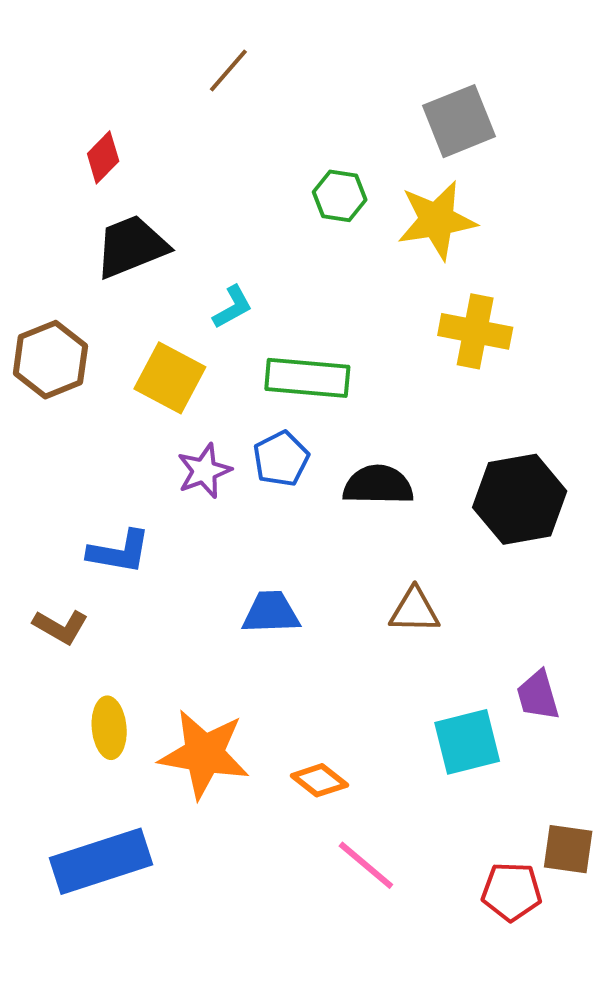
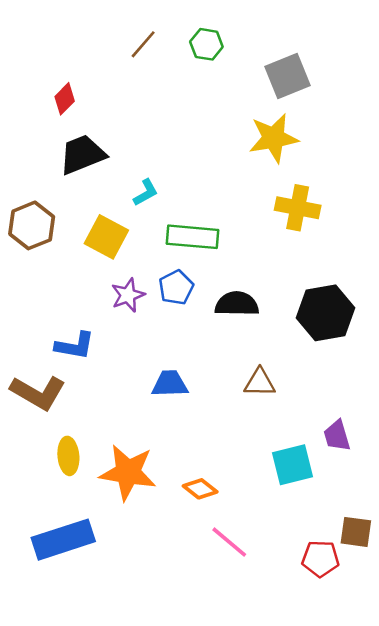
green hexagon: (340, 196) -> (206, 44), moved
brown L-shape: (61, 627) -> (38, 393), size x1.6

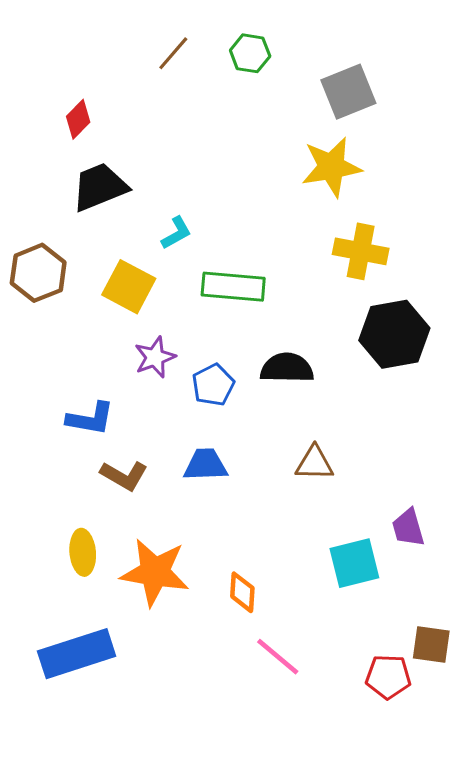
blue pentagon: (176, 287) -> (213, 385), moved
black hexagon: (325, 313) -> (394, 334), moved
brown L-shape: (38, 393) -> (124, 476), moved, size x0.7
orange diamond: (200, 489) -> (242, 592), turned 56

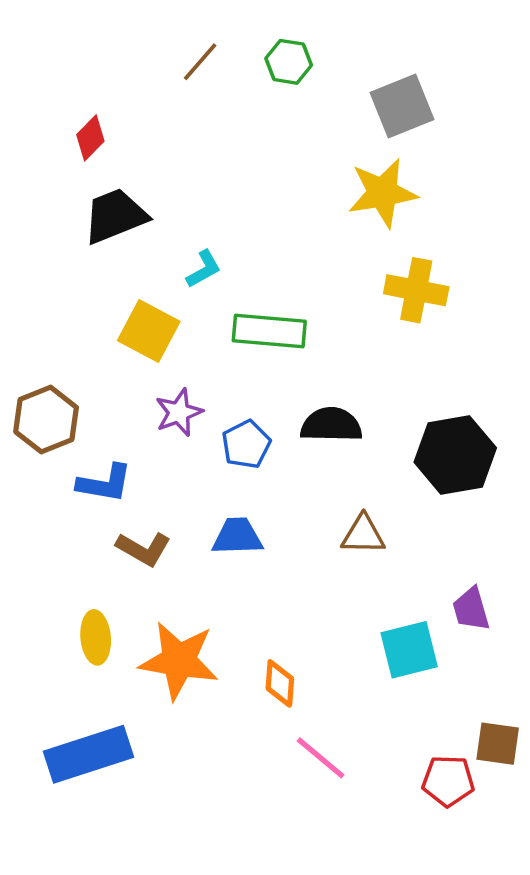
brown hexagon: (38, 273) -> (46, 420), moved
black hexagon: (394, 334) -> (455, 455), moved

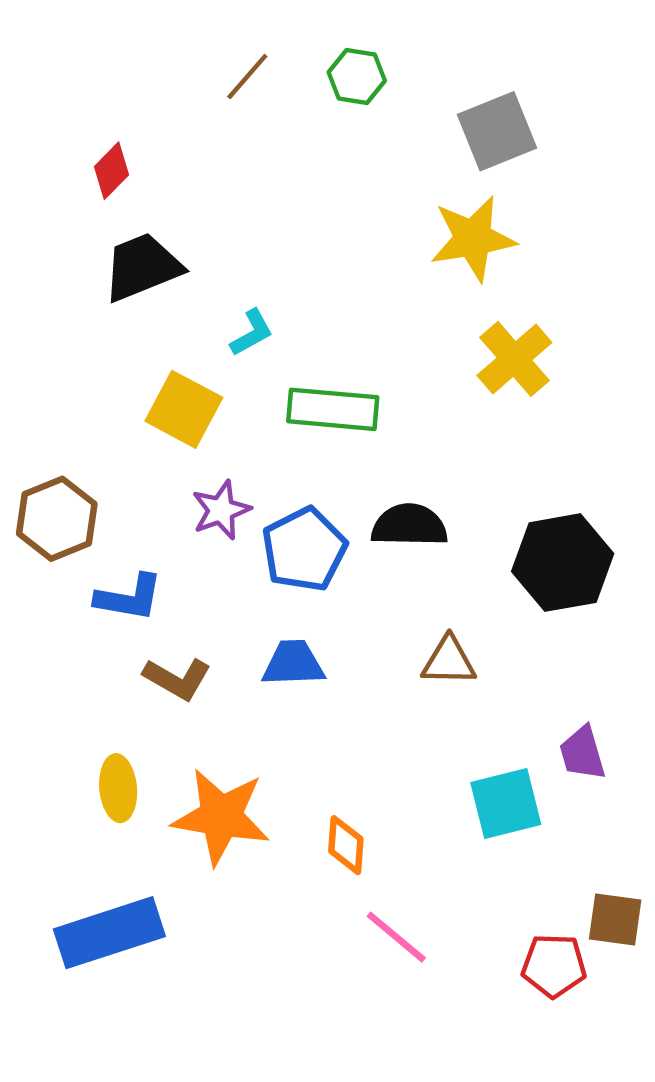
yellow cross: (416, 290) -> (514, 359), turned 38
blue pentagon: (246, 444) -> (304, 549), size x1.4

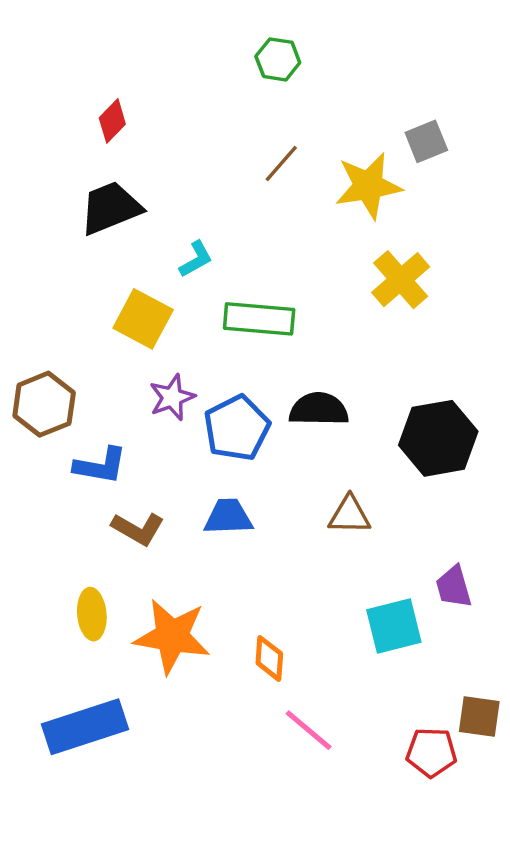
brown line: (247, 76) -> (281, 164), moved
gray square: (497, 131) -> (426, 141), moved, size x0.7
red diamond: (112, 171) -> (112, 121), moved

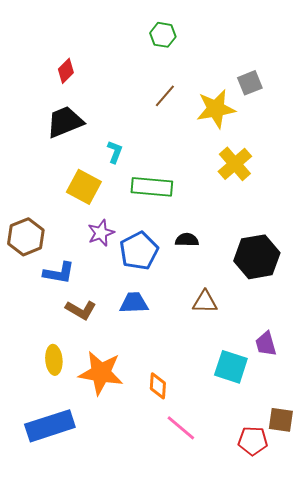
cyan L-shape: (196, 259) -> (115, 152), turned -40
black semicircle: (319, 409) -> (187, 240), size x0.7
cyan square: (394, 626) -> (231, 367), turned 32

